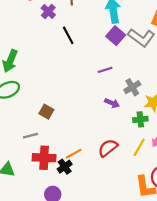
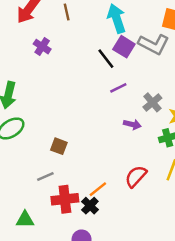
purple cross: (48, 11) -> (42, 47), moved
black line: (68, 35) -> (106, 59), moved

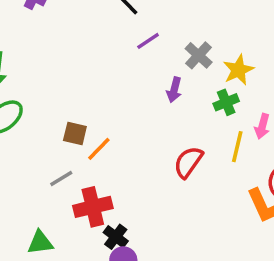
purple arrow: (132, 124) -> (174, 90), turned 98
orange line: (98, 189) -> (99, 149), moved
black cross: (90, 206) -> (116, 237), moved

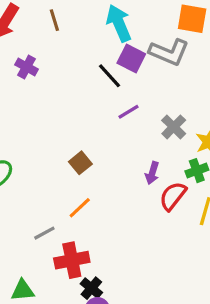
purple arrow: (174, 90) -> (152, 173), moved
brown square: (75, 133) -> (80, 163), moved, turned 35
red semicircle: (188, 162) -> (173, 196), moved

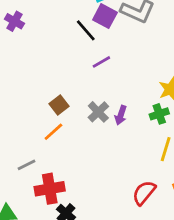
gray cross: (174, 127) -> (98, 112), moved
red semicircle: (173, 196) -> (144, 193), moved
orange line: (80, 208) -> (53, 132), moved

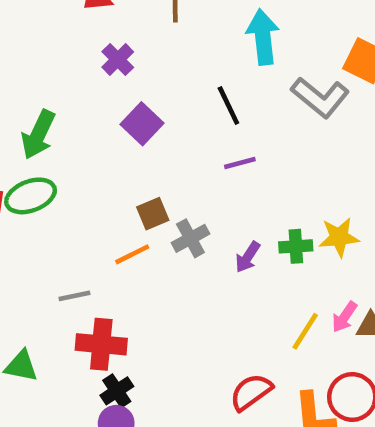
purple square: (105, 16) -> (142, 124), moved
gray cross: (98, 112) -> (190, 238), moved
green cross: (159, 114) -> (296, 246), moved

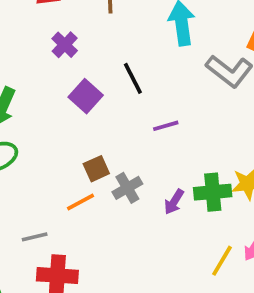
black line: (228, 105) -> (133, 78), moved
green cross: (296, 246) -> (213, 192), size x1.4

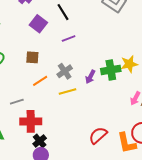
purple line: (166, 126) -> (69, 38), moved
brown square: (96, 169) -> (32, 57), moved, turned 32
yellow line: (222, 261) -> (68, 91), moved, turned 48

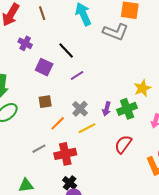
green cross: (111, 70) -> (127, 109), moved
red cross: (31, 121) -> (65, 154), moved
red semicircle: (98, 135) -> (123, 144), moved

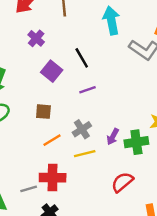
gray line: (39, 149) -> (29, 189), moved

